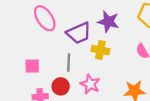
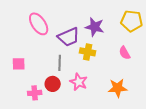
pink square: (32, 66) -> (19, 64), moved

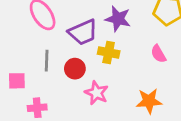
gray line: (60, 63) -> (47, 61), moved
pink square: (19, 64) -> (17, 81), moved
red circle: (53, 84) -> (75, 69), moved

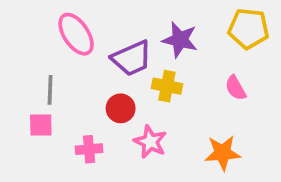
gray line: (47, 61) -> (50, 90), moved
pink cross: (37, 108) -> (89, 149), moved

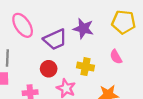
yellow cross: (167, 86) -> (86, 67), moved

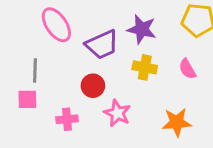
yellow cross: (86, 67) -> (145, 67), moved

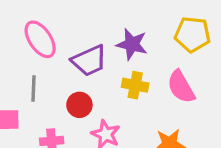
pink semicircle: (187, 69) -> (181, 87), size x1.5
gray line: (35, 70) -> (34, 88), moved

